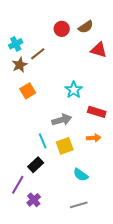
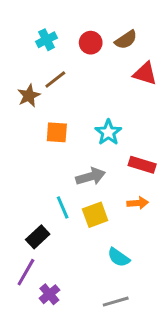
cyan cross: (16, 44) -> (47, 40), moved
orange square: (28, 91) -> (57, 132), moved, turned 35
black rectangle: (36, 165) -> (38, 237), moved

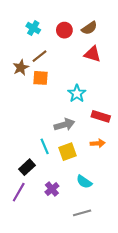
cyan cross: (47, 40) -> (33, 28), turned -32
red triangle: (145, 74) -> (92, 54), moved
orange square: (57, 132) -> (41, 78), moved
purple cross: (49, 294) -> (52, 189), moved

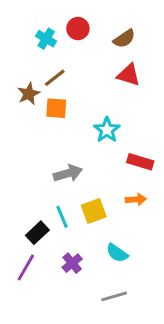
red circle: (64, 30) -> (78, 29), moved
gray arrow: (64, 125) -> (68, 173), moved
cyan line: (45, 146) -> (62, 217), moved

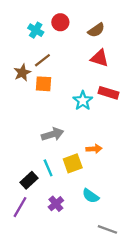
red rectangle: (140, 162) -> (109, 93), moved
orange arrow: (136, 199) -> (94, 149), moved
gray line: (114, 296) -> (107, 229), moved, turned 36

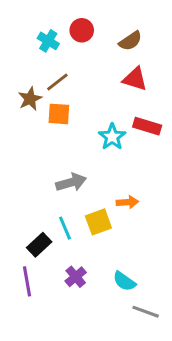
cyan semicircle: (91, 196) -> (124, 281), moved
purple line: (20, 207) -> (27, 281), turned -40

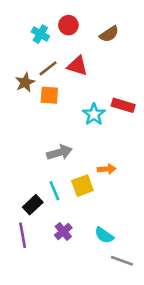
red triangle: (135, 79) -> (77, 66), moved

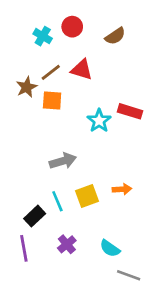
orange arrow: (107, 169) -> (122, 189), moved

